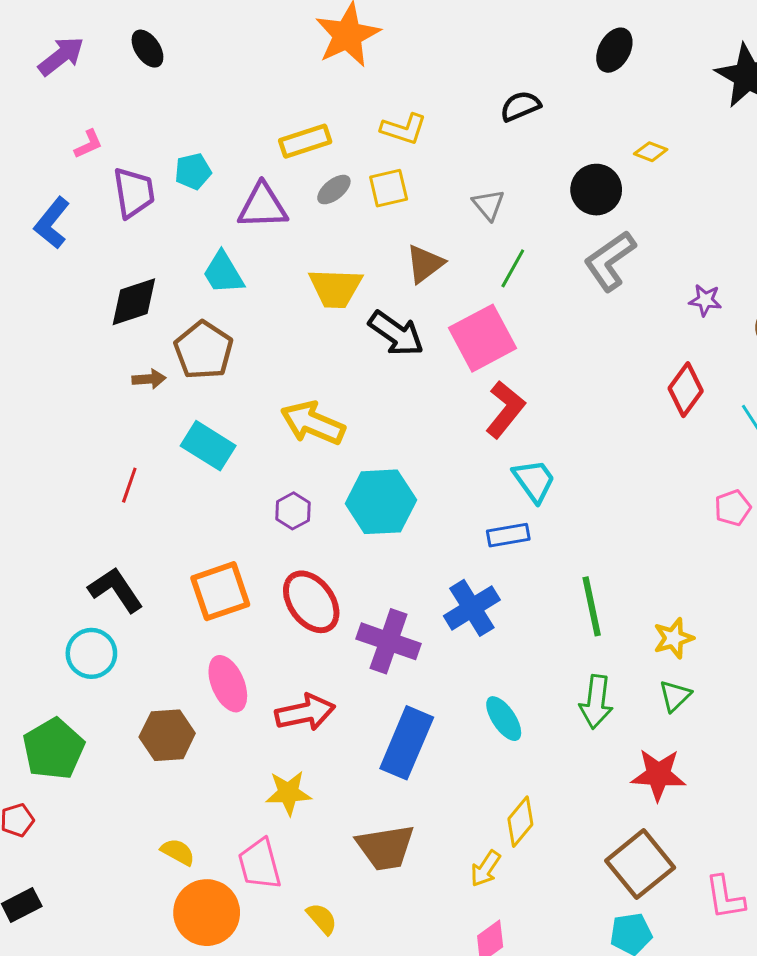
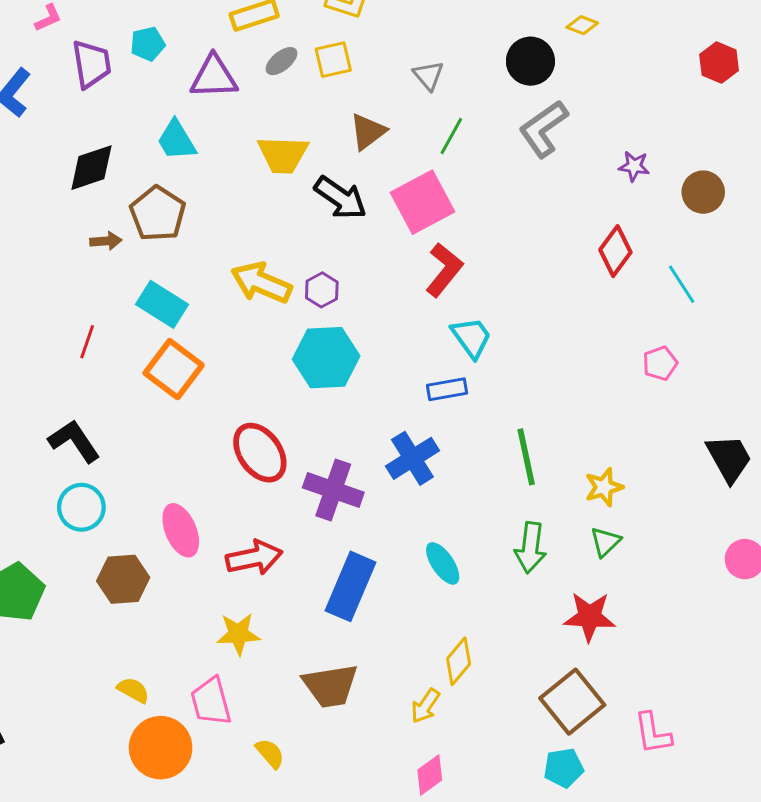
purple hexagon: (293, 511) -> (322, 290), moved
orange square: (220, 591) -> (174, 369), moved, turned -34
cyan circle: (91, 653) -> (81, 507), moved

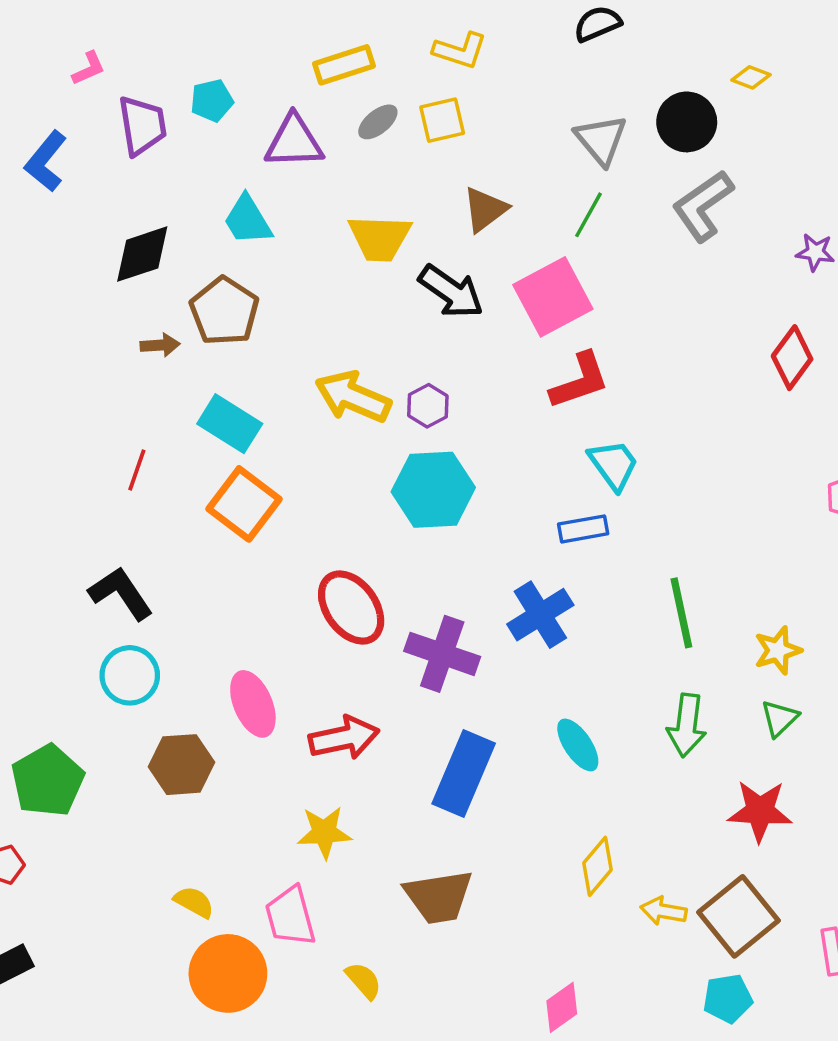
gray triangle: (428, 75) -> (601, 140), moved, size x1.4
red L-shape: (444, 270) -> (580, 381), turned 32
yellow arrow: (425, 706) -> (664, 911), moved, turned 66

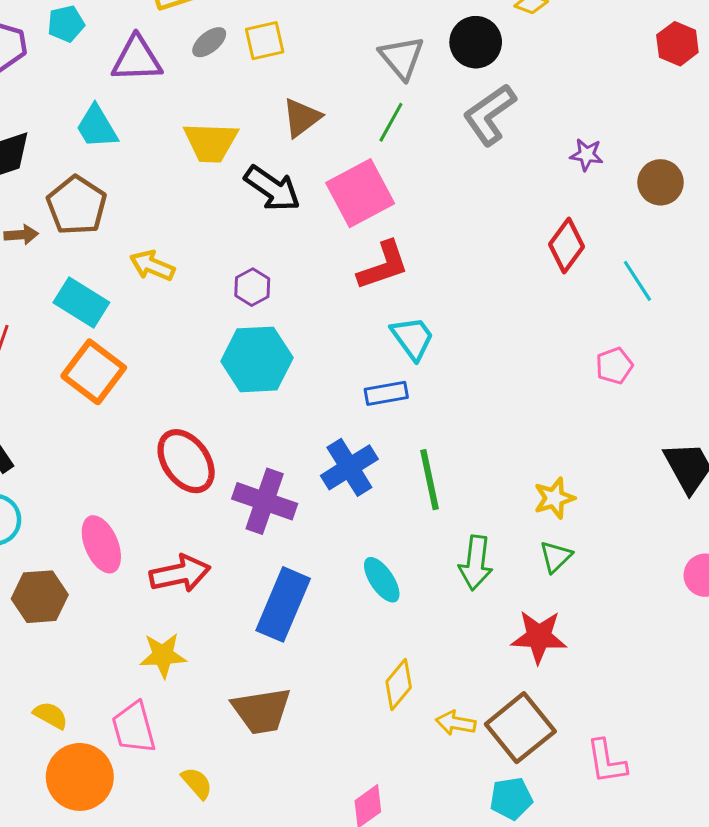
yellow arrow: (353, 397) -> (152, 266), moved, size x0.7
green line: (681, 613) -> (429, 480), moved

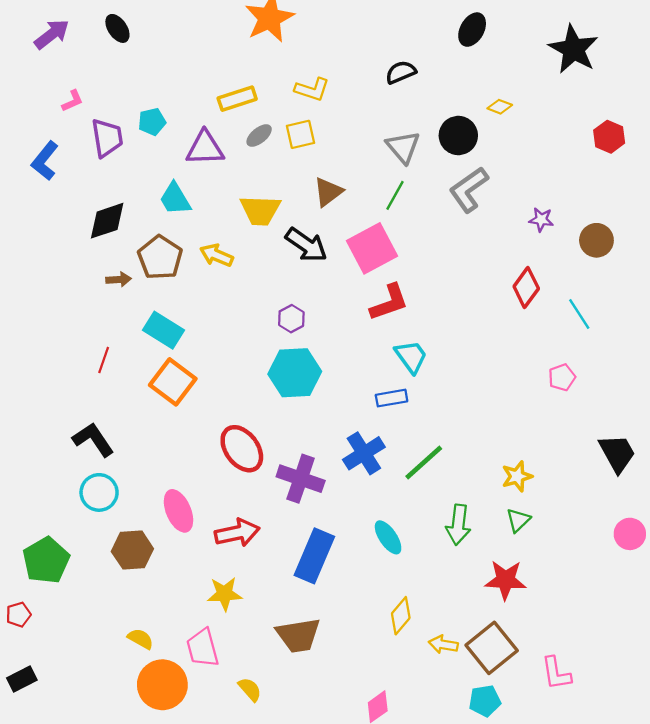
yellow arrow: (152, 266) -> (216, 255), moved
green line: (429, 480) -> (424, 463), turned 60

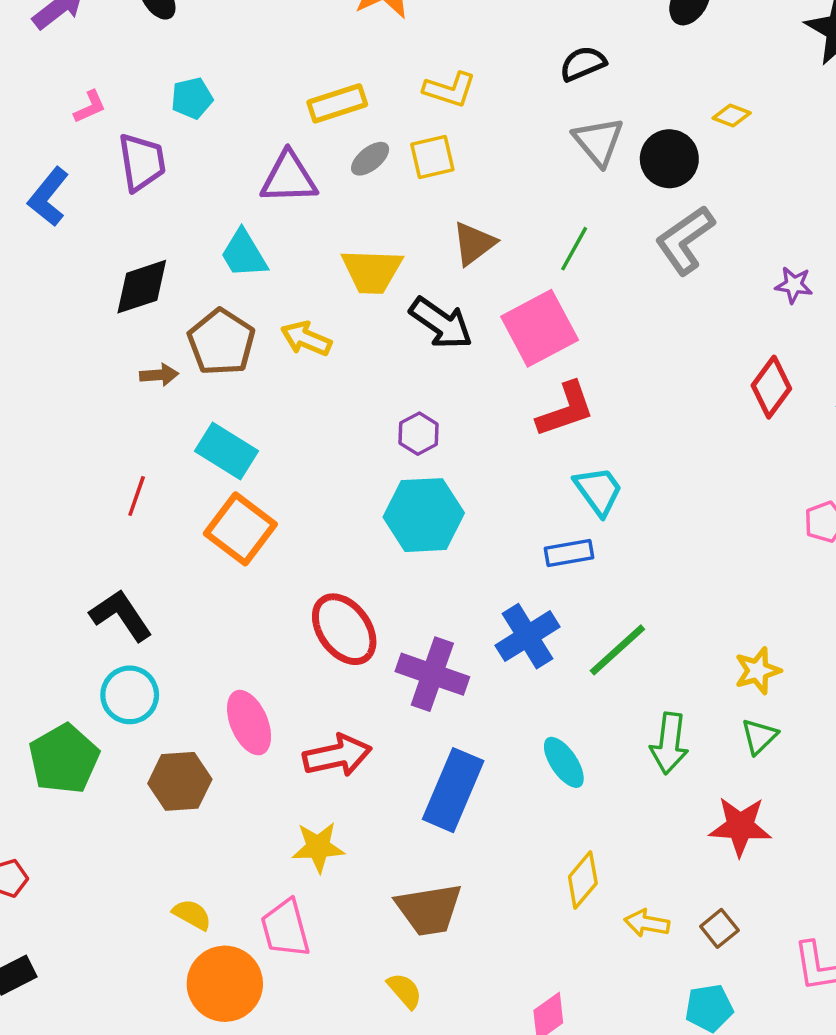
cyan pentagon: (152, 122) -> (192, 98), moved
gray triangle: (403, 147) -> (598, 141), moved
green pentagon: (46, 560) -> (64, 759), moved
brown square: (492, 648) -> (719, 928), size x0.5
yellow semicircle: (250, 689) -> (405, 991), moved

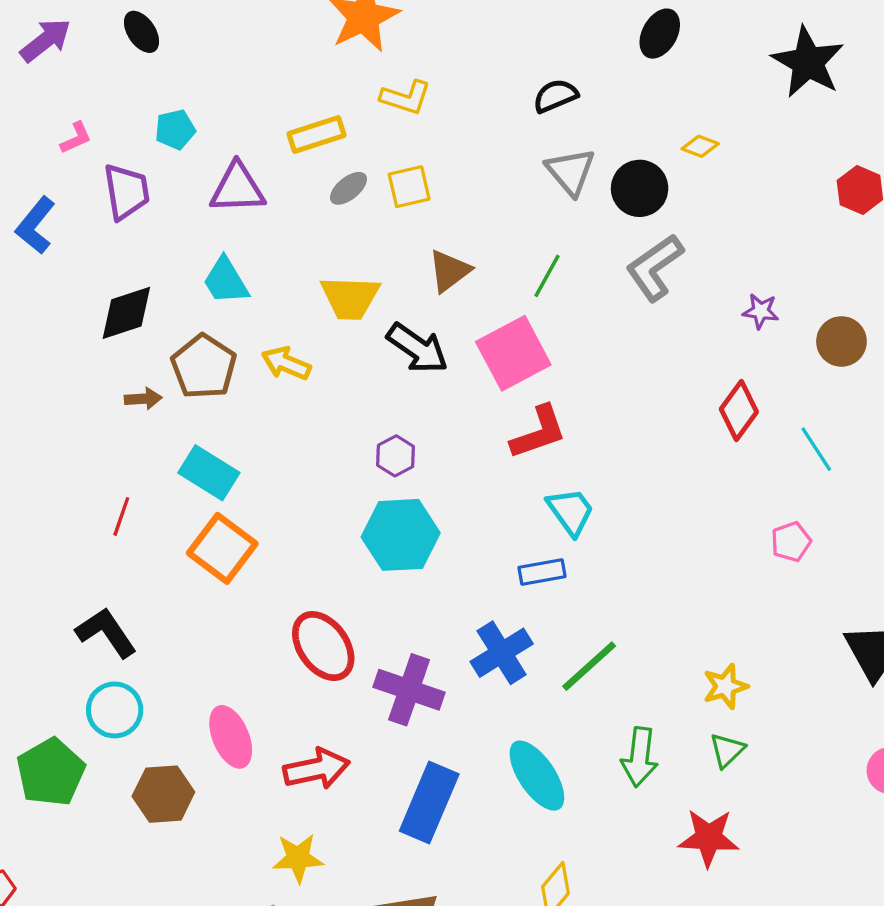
yellow L-shape: (450, 90) -> (406, 97), moved
purple triangle: (289, 178) -> (237, 188), moved
cyan ellipse: (564, 762) -> (537, 776), size x1.4

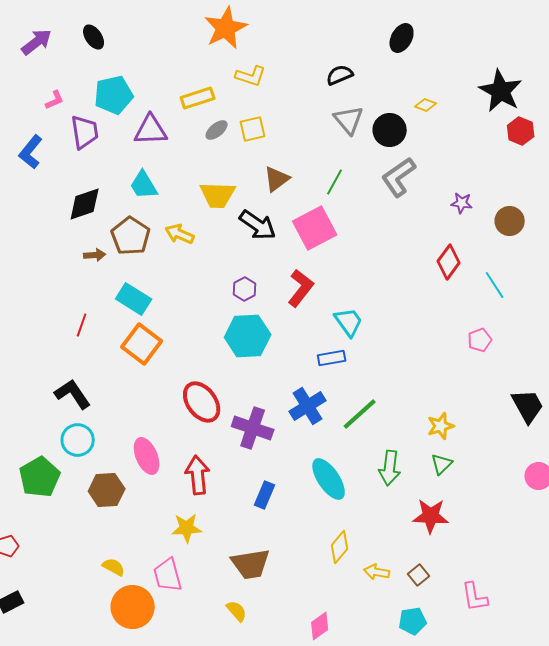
black star: (808, 62) -> (501, 91), moved
cyan pentagon: (175, 129) -> (114, 95), size x1.6
red L-shape: (539, 432) -> (301, 288), moved, turned -33
red arrow: (316, 769) -> (198, 475), turned -84
blue rectangle: (429, 802) -> (265, 495), size x0.6

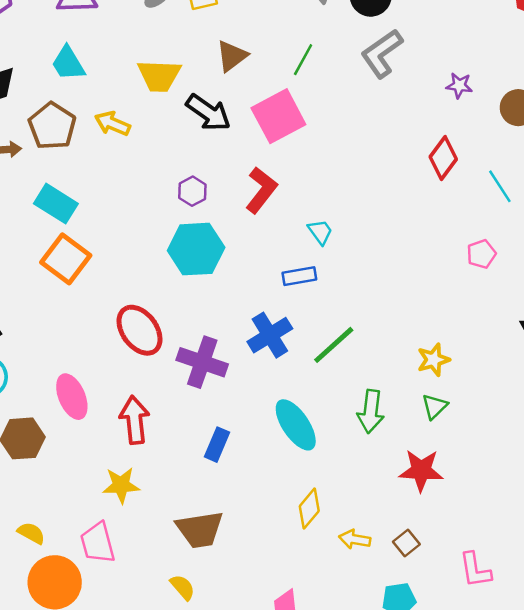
cyan trapezoid: (349, 322) -> (320, 232), size x0.7

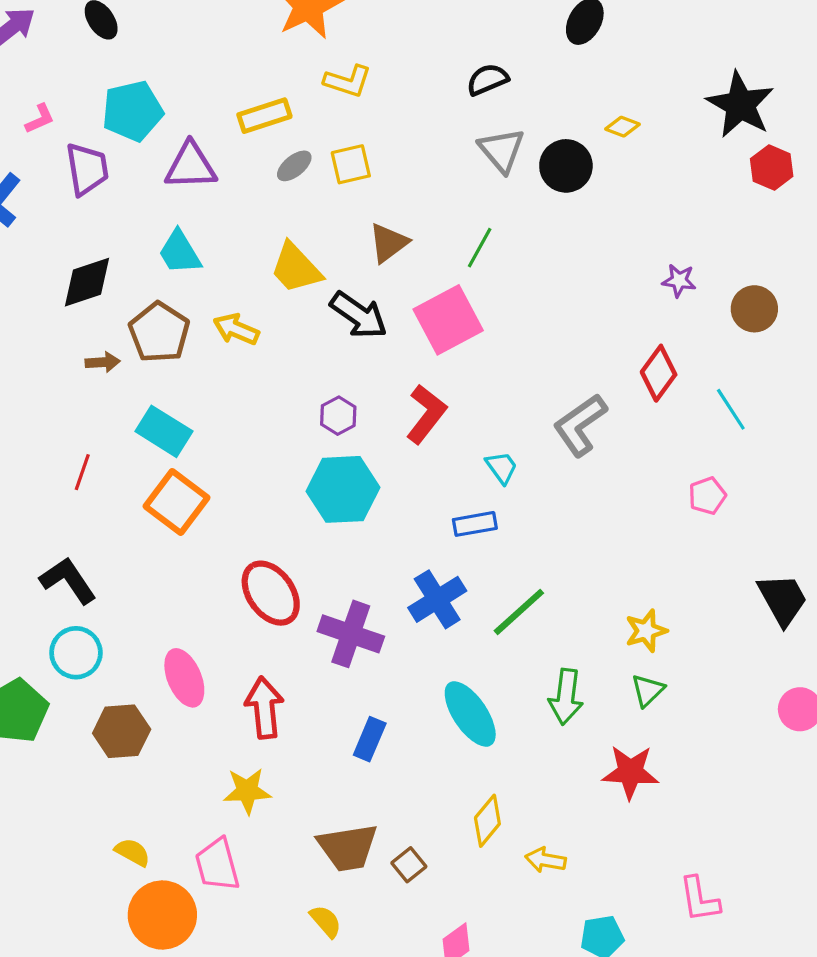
gray L-shape: (382, 53) -> (580, 425), moved
yellow trapezoid: (159, 76) -> (296, 268), turned 45
brown square: (406, 543) -> (409, 865), moved

